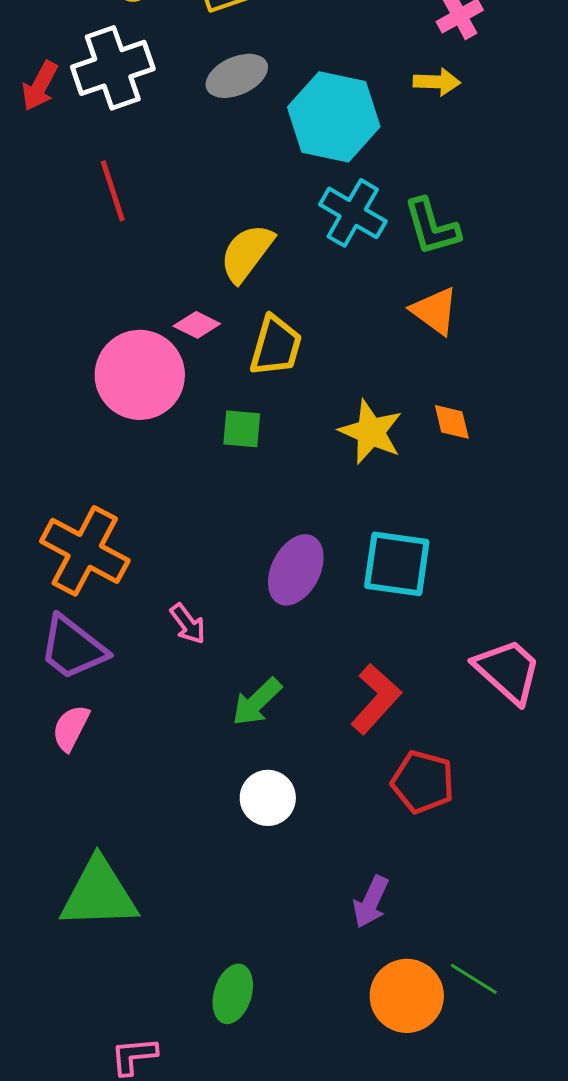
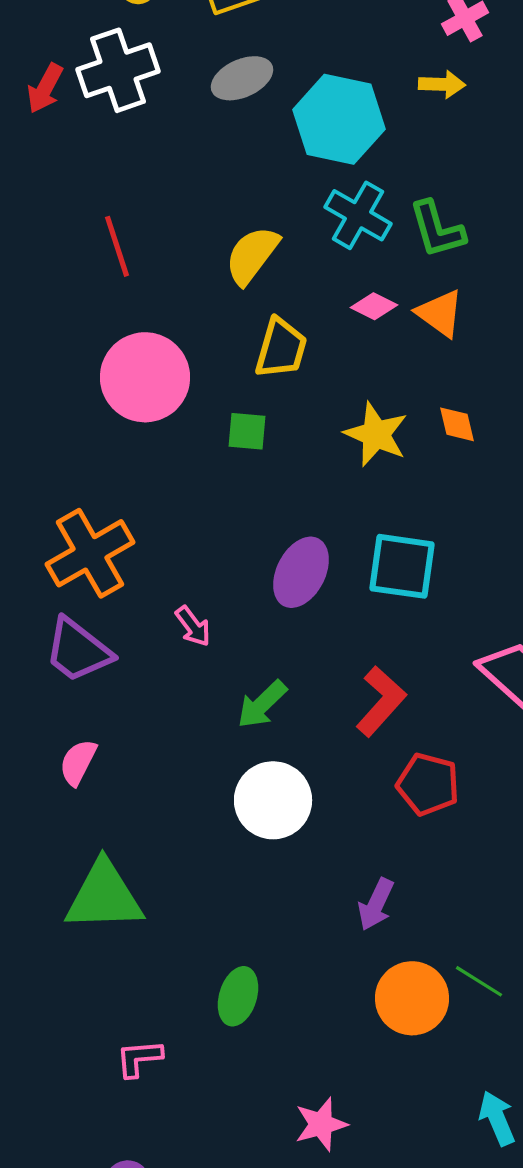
red line: (113, 191) -> (117, 246), moved
pink diamond: (197, 325) -> (374, 306), moved
orange cross: (85, 551) -> (90, 553), turned 32
pink semicircle: (71, 728) -> (78, 762), moved
white circle: (268, 798) -> (273, 800), size x1.4

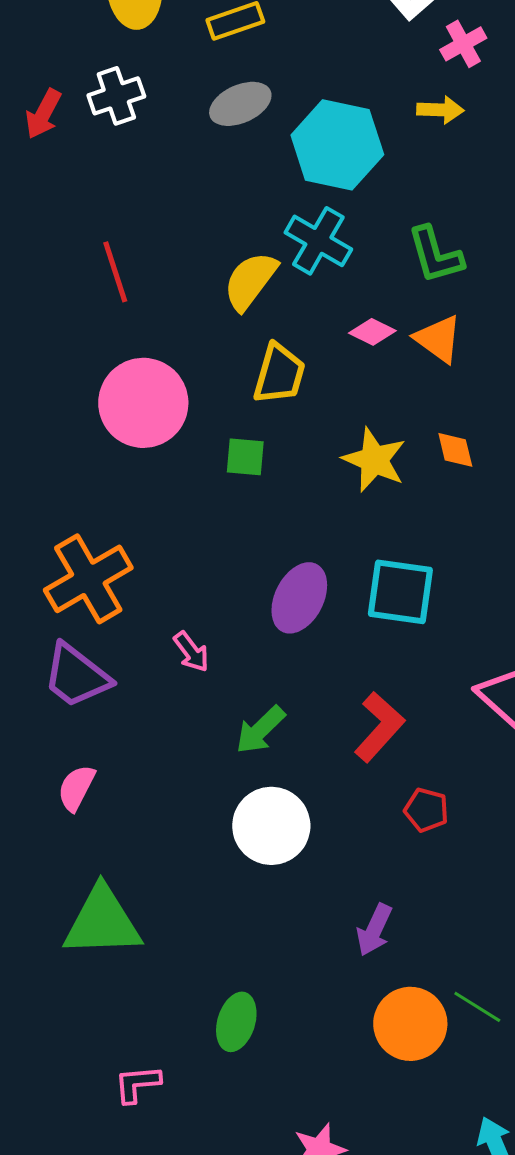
white cross: (118, 70) -> (116, 96), size x0.7
cyan cross: (358, 215) -> (318, 241), moved
red pentagon: (428, 784) -> (426, 810), size x0.7

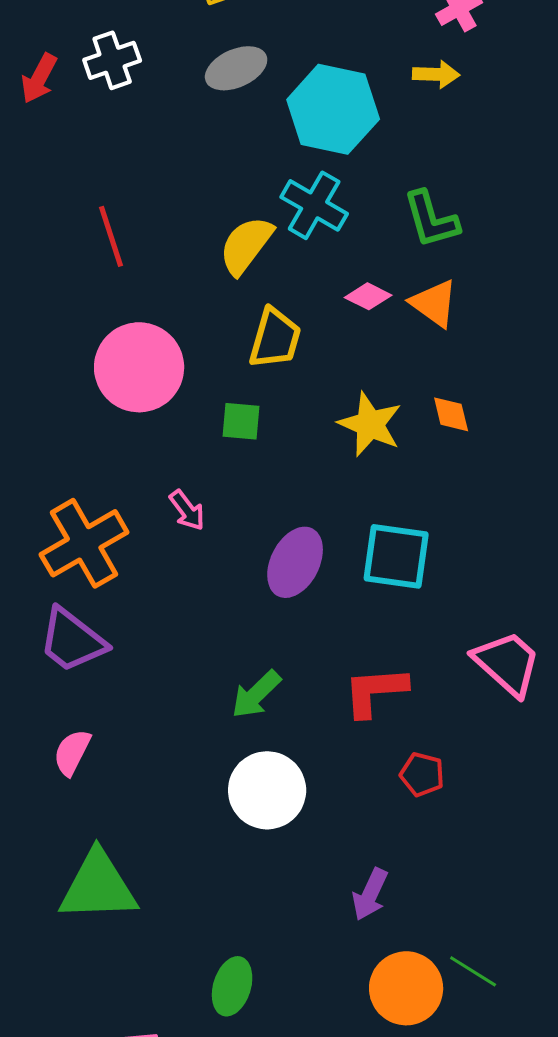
pink arrow: (191, 652) -> (187, 510), moved
red L-shape: (379, 727) -> (375, 691), turned -136

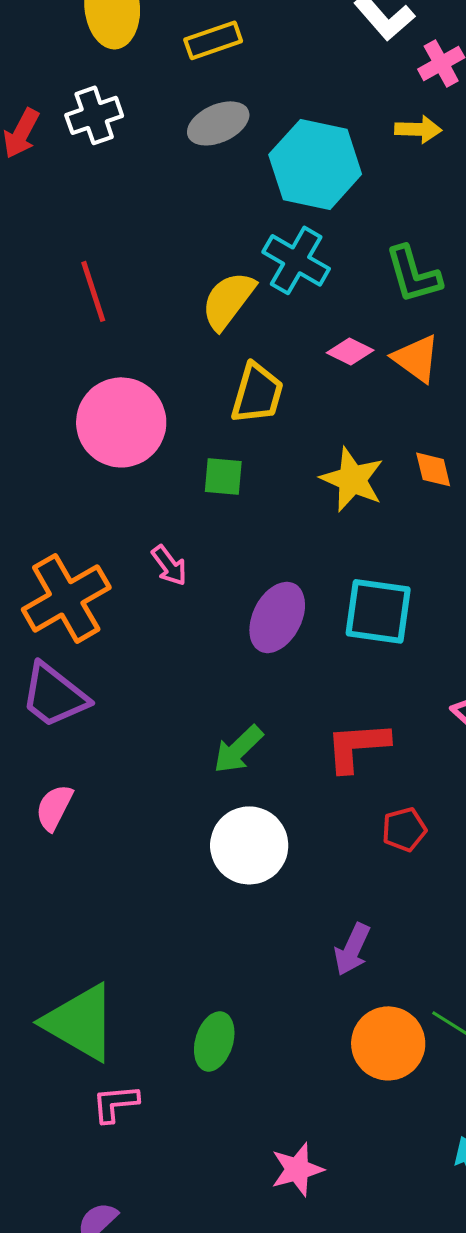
red pentagon: (422, 774) -> (404, 829), turned -30
green triangle: (98, 886) -> (80, 1022), moved, turned 32

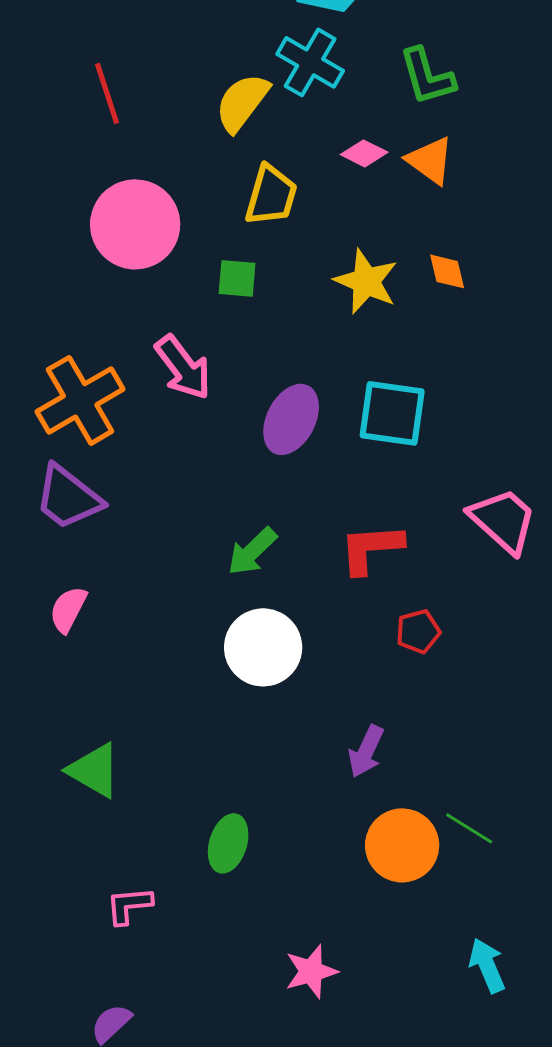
pink arrow: (169, 565) -> (183, 367), size x1.6
green triangle: (80, 1022) -> (94, 770), moved, size x0.7

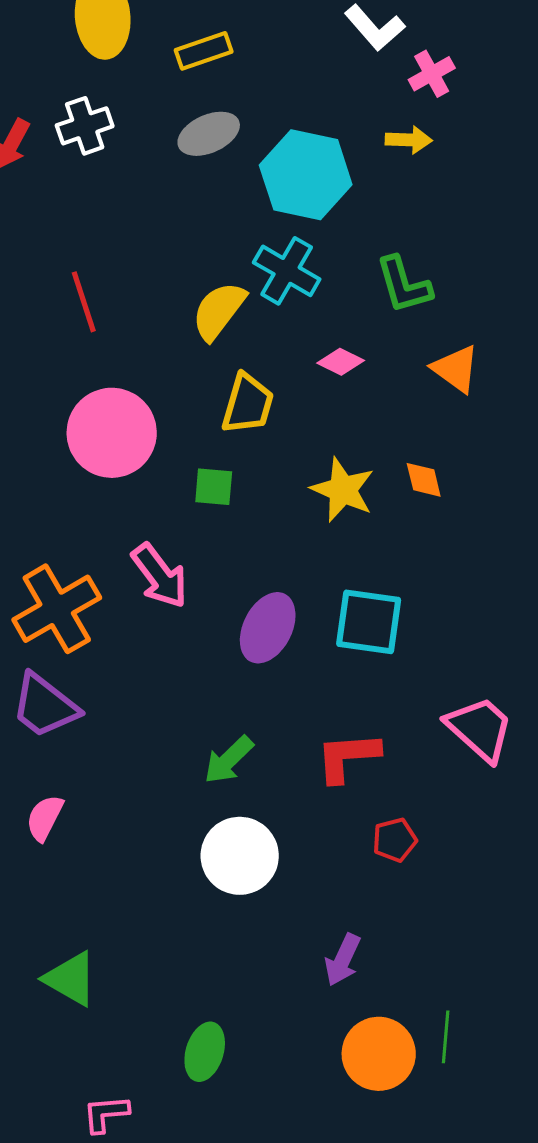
orange triangle: (430, 160) -> (456, 369), moved
green line: (469, 828) -> (446, 1037), turned 63

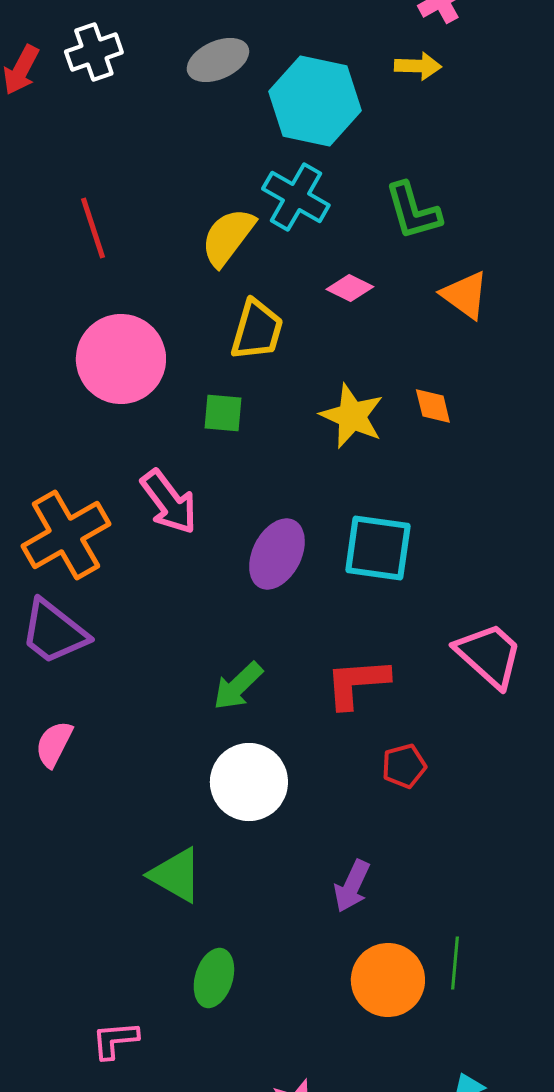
green triangle: (71, 979) -> (176, 875), moved

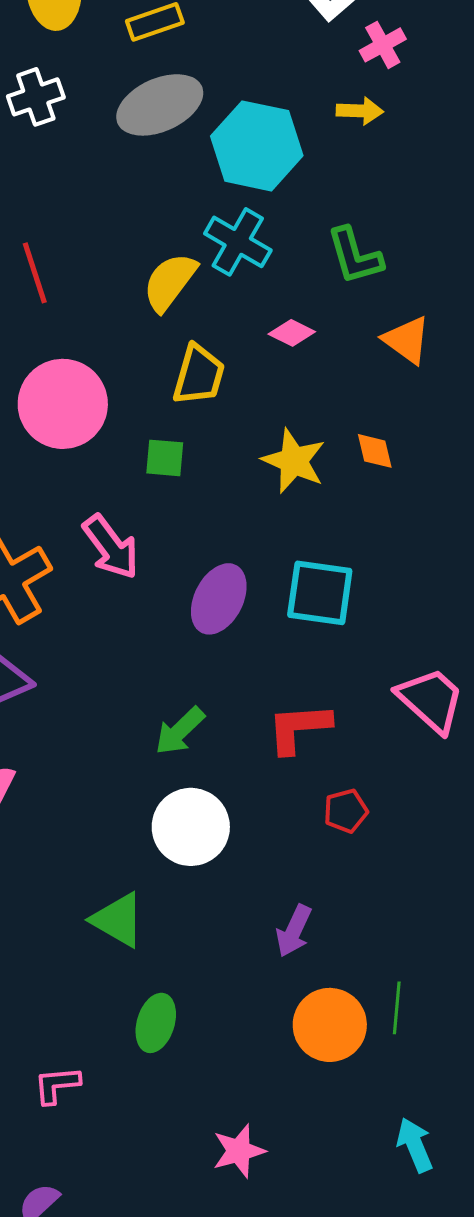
gray ellipse: (218, 60) -> (160, 105), size x1.4

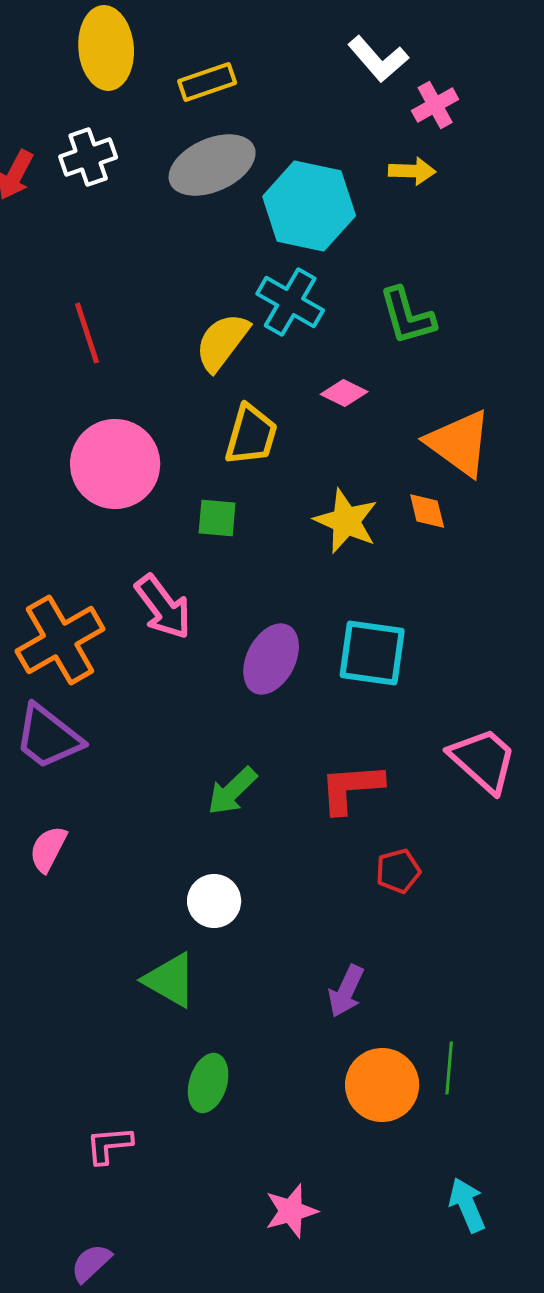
orange triangle: (407, 340) -> (459, 443), moved, size x1.4
white circle: (191, 827) -> (214, 901), moved, size x0.7

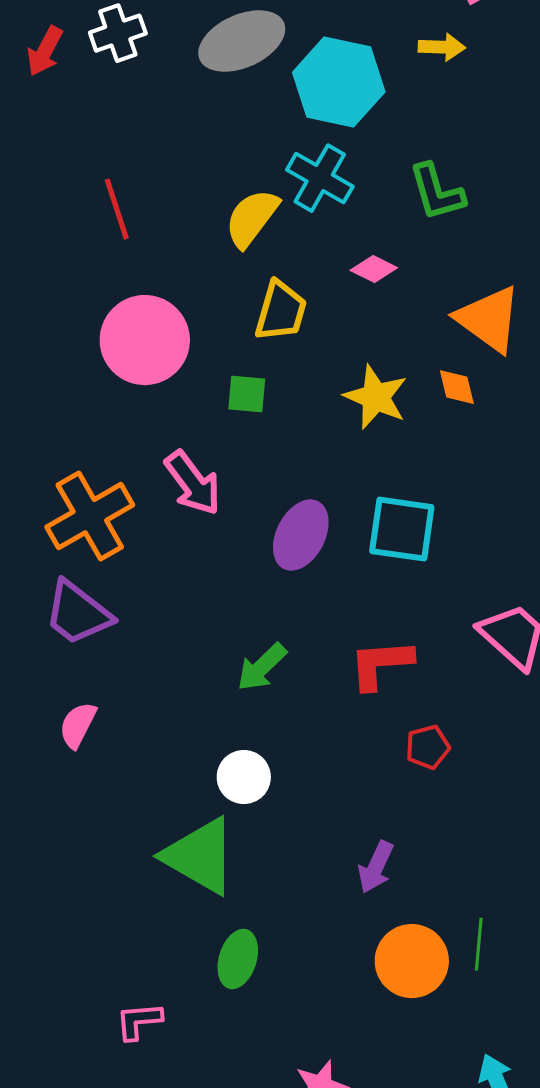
green triangle: (170, 980) -> (200, 856), size x1.4

